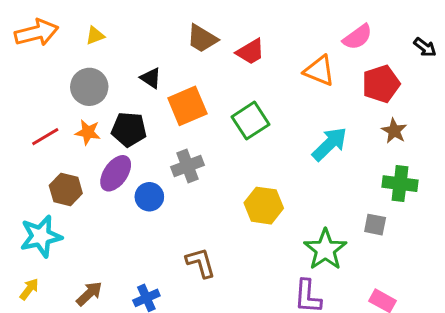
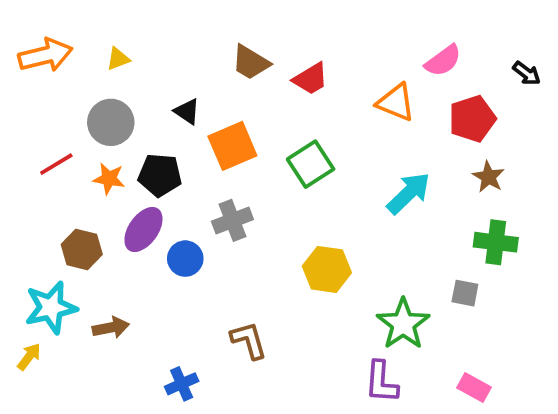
red line: (45, 137) -> (56, 164), moved
yellow arrow: (29, 289) -> (29, 357), moved
brown arrow: (89, 294) -> (111, 328), moved, turned 32

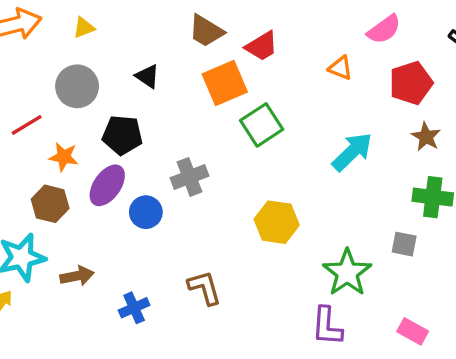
orange triangle: (396, 102) -> (340, 68), size x0.7
orange square: (232, 146) -> (225, 83), moved
orange star: (109, 179) -> (64, 157), moved
blue cross: (182, 384) -> (134, 308), moved

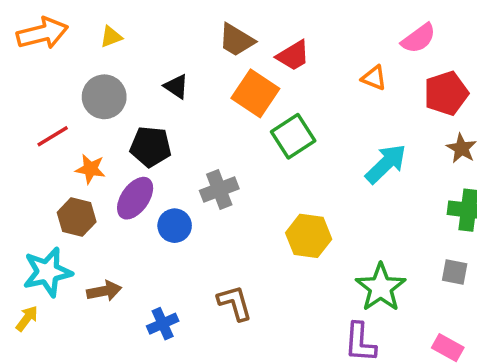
orange square: (225, 83) -> (255, 93), turned -33
gray square: (404, 244) -> (455, 272), moved

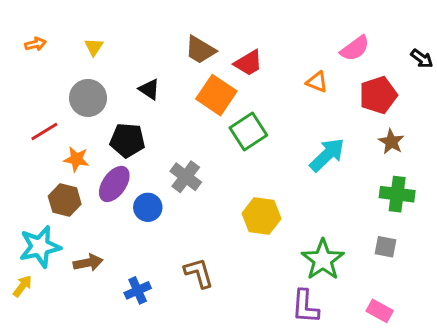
orange arrow: (42, 33) -> (36, 44), size x0.5
yellow triangle: (111, 37) -> (94, 47), turned -36
gray cross: (219, 190) -> (186, 177), turned -32

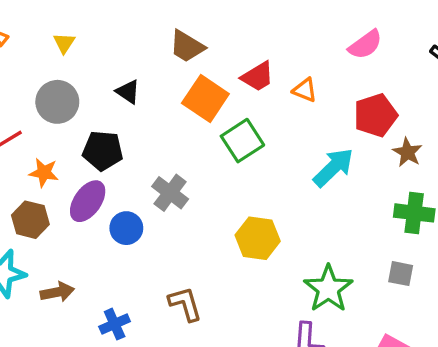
red trapezoid: (248, 63) -> (258, 77), moved
orange triangle: (317, 82) -> (305, 90), moved
red pentagon: (378, 95) -> (375, 115), moved

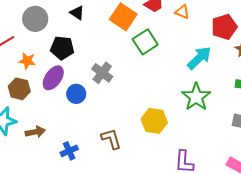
yellow hexagon: (258, 238) -> (154, 121), moved
green star: (328, 289) -> (196, 97), moved

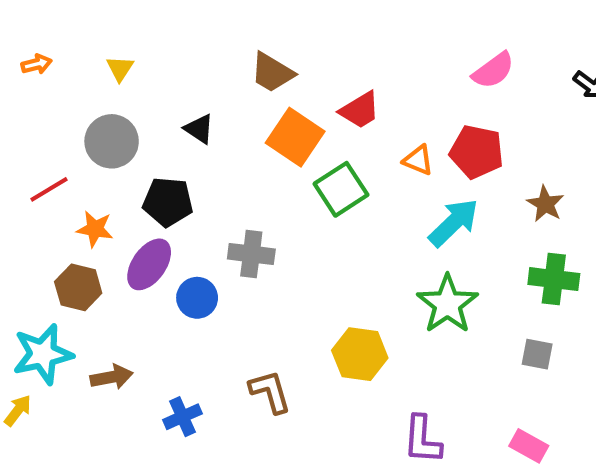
orange triangle: (182, 12) -> (418, 160), moved
red pentagon: (224, 27) -> (477, 152), moved, turned 30
gray cross: (102, 73) -> (251, 254), turned -30

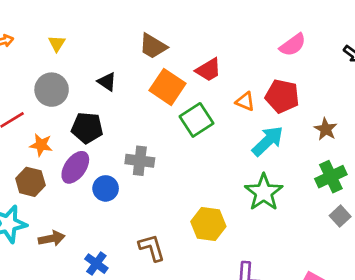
green cross: (554, 279) -> (331, 177), turned -32
gray square: (537, 354) -> (340, 216), moved, turned 36
blue cross: (182, 417) -> (96, 264), turned -30

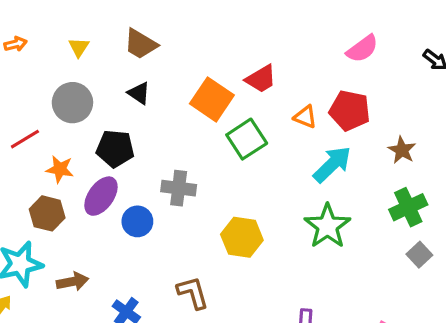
brown trapezoid: (153, 46) -> (141, 44), moved
yellow hexagon: (208, 224) -> (242, 237), moved

